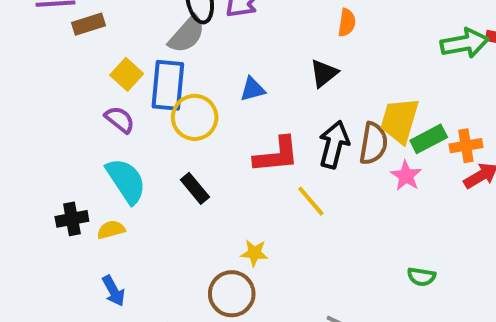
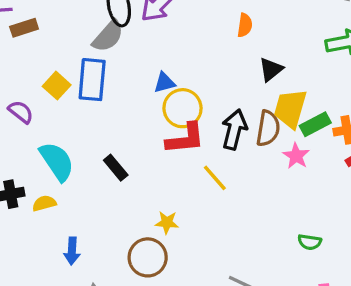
black triangle: (324, 73) -> (271, 69), moved
yellow square: (127, 74) -> (57, 86), moved
yellow circle: (195, 117) -> (183, 108), moved
purple semicircle: (120, 120) -> (21, 112), moved
blue arrow: (114, 291) -> (72, 251), moved, turned 32

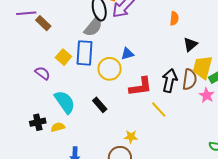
brown rectangle: (24, 28) -> (43, 23), turned 63
yellow circle: (183, 108) -> (110, 69), moved

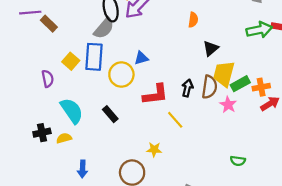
purple semicircle: (43, 73) -> (48, 79), turned 42
black arrow: (170, 80) -> (187, 88), size x0.7
yellow star: (131, 137) -> (154, 150), moved

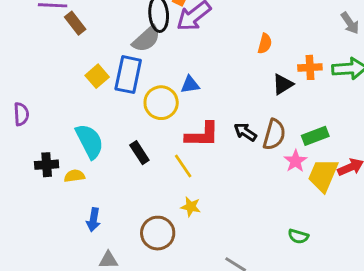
yellow trapezoid: (224, 74) -> (323, 175), moved
purple semicircle: (48, 79) -> (21, 114), moved
orange cross: (261, 87) -> (310, 67), moved
black arrow: (187, 88) -> (245, 132), turned -77
yellow line: (175, 120) -> (183, 166), moved

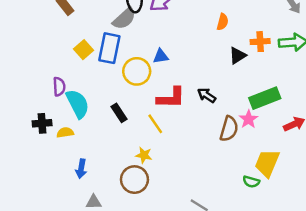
purple semicircle: (21, 114) -> (59, 87), moved
brown semicircle: (274, 135) -> (229, 129), moved
green rectangle: (315, 136) -> (265, 98), size x1.4
yellow trapezoid: (323, 175) -> (267, 163), moved
yellow star: (191, 207) -> (144, 155), moved

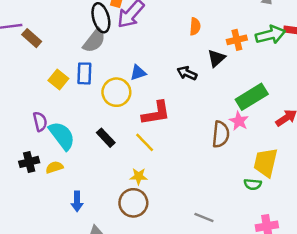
blue rectangle: (109, 48) -> (84, 73), size x0.7
black arrow: (207, 95) -> (187, 73), moved

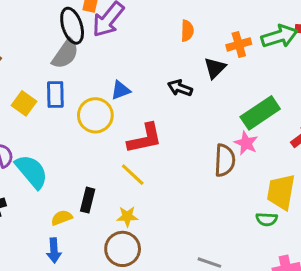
black rectangle: (106, 138) -> (88, 200), moved, turned 60
yellow semicircle: (54, 167) -> (62, 218), moved

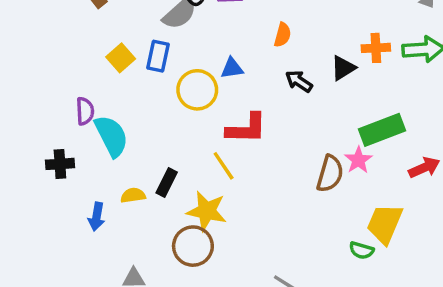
orange semicircle: (187, 31) -> (283, 35), moved
yellow star: (127, 216) -> (207, 211), size x1.6
blue arrow: (54, 250) -> (97, 217), moved

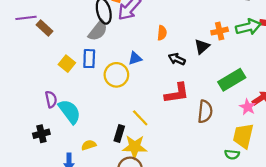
red L-shape: (246, 128) -> (177, 93), moved
pink star: (358, 160) -> (248, 107), moved
black rectangle: (167, 182) -> (119, 133), moved

